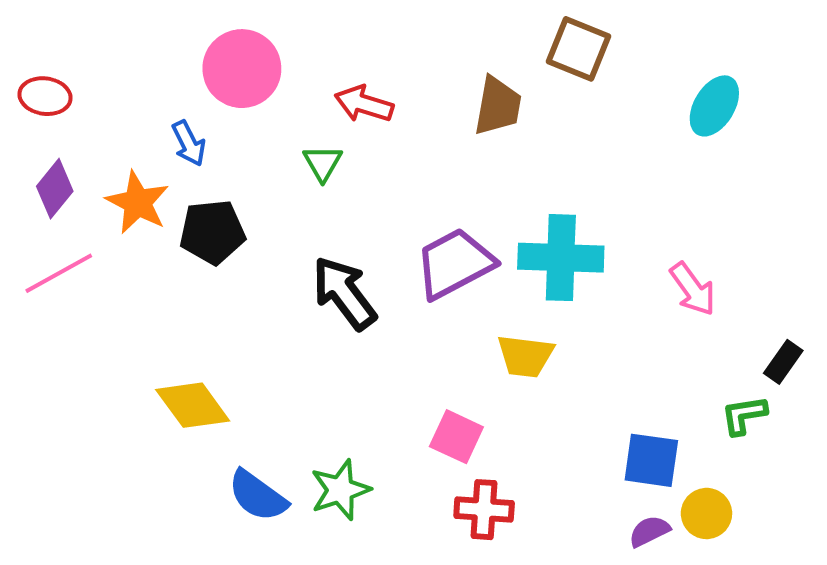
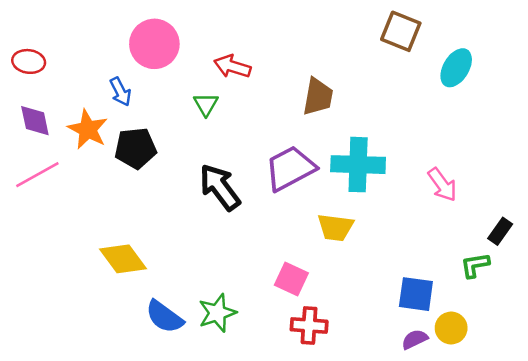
brown square: (579, 49) -> (401, 31), moved
brown trapezoid: (498, 106) -> (318, 97), moved
purple diamond: (55, 189) -> (35, 121), turned -51

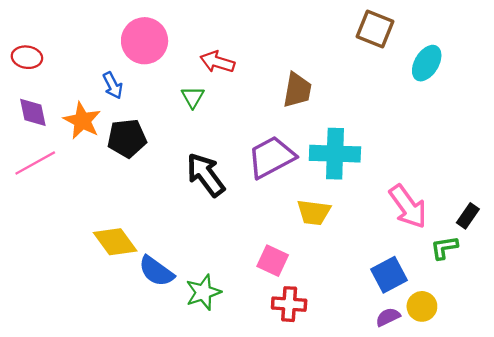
pink arrow: (442, 185) -> (408, 207), moved, size x1.4
blue square: (416, 294) -> (389, 275), turned -36
blue semicircle: (164, 317) -> (156, 271), moved

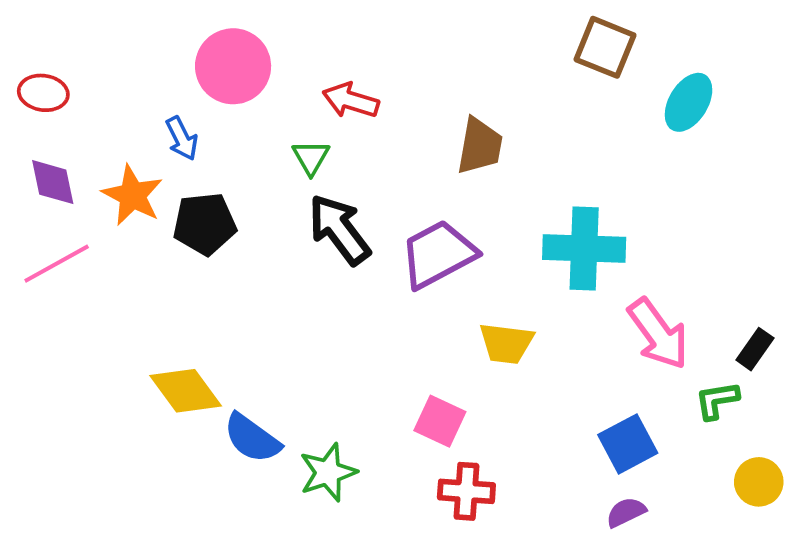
cyan cross: (335, 154) -> (584, 248), moved
black arrow: (206, 175) -> (339, 229), moved
yellow circle: (422, 306) -> (759, 482), moved

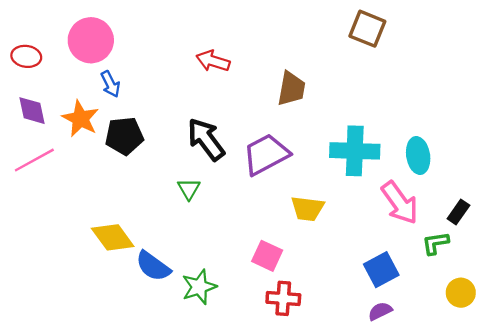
pink circle: (233, 66) -> (91, 40), moved
cyan ellipse: (689, 102) -> (418, 156), moved, turned -40
green triangle: (311, 157) -> (189, 189), moved

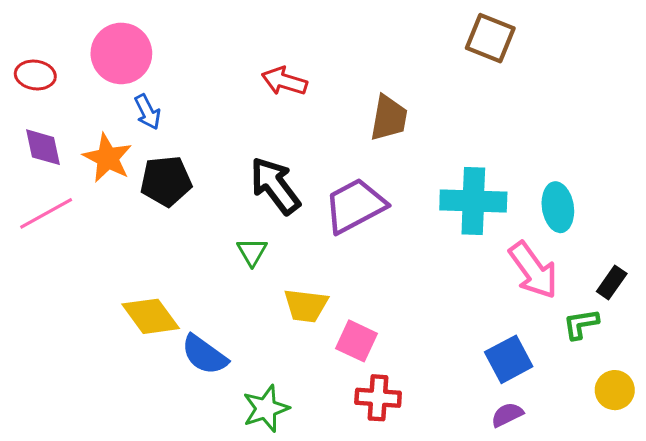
yellow trapezoid: (307, 209) -> (306, 306), moved
green star: (199, 287) -> (266, 409), moved

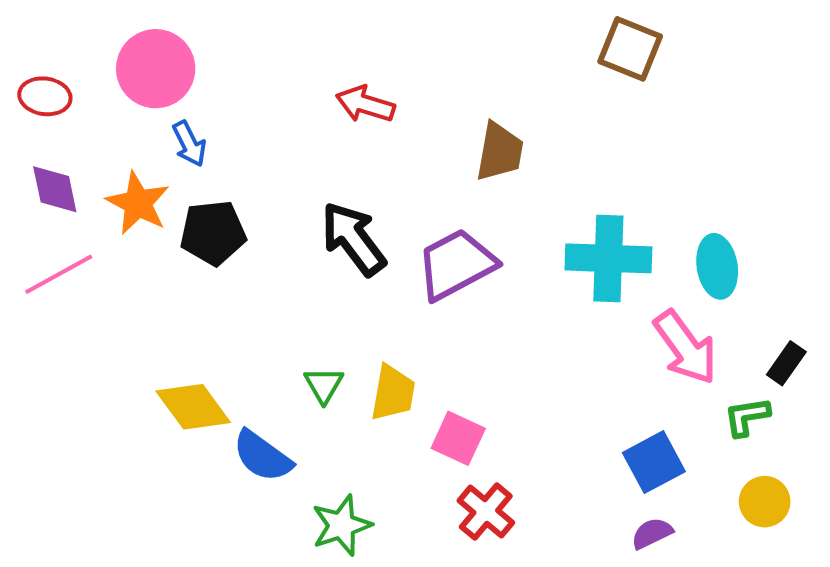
green triangle: (252, 252) -> (324, 385), moved
yellow trapezoid: (306, 306) -> (393, 393), turned -87
yellow circle: (615, 390) -> (765, 502), moved
red cross: (378, 398) -> (486, 512), turned 36

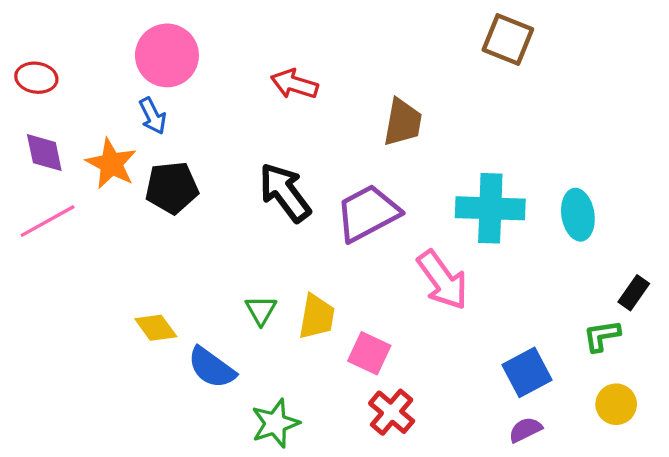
pink circle: (156, 69) -> (167, 55), moved
pink arrow: (686, 347) -> (443, 280), moved
yellow diamond: (193, 407) -> (156, 328), size x0.7

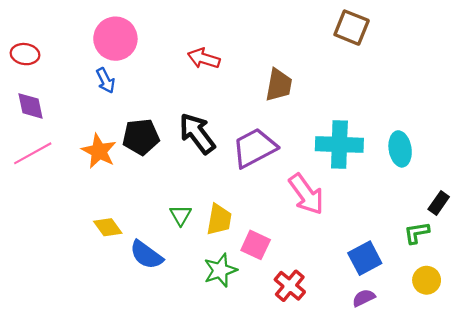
orange star: (111, 164) -> (99, 151), moved
black pentagon: (172, 188) -> (141, 137), moved
red cross: (392, 412) -> (290, 286), moved
green star: (275, 423) -> (220, 270), moved

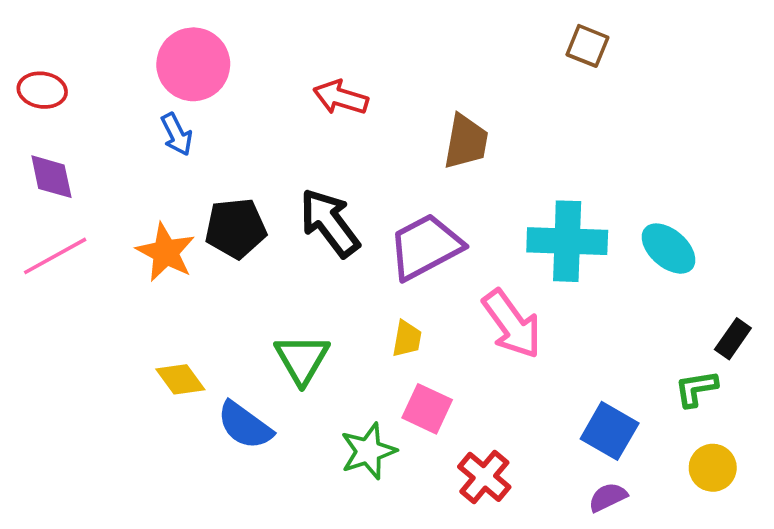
brown square: (352, 28) -> (587, 46), size x0.7
cyan ellipse: (400, 149) -> (669, 249), turned -40
green triangle: (181, 215) -> (302, 359), size x1.5
yellow trapezoid: (219, 220) -> (407, 339), moved, size x0.7
blue square: (365, 258) -> (610, 431), turned -32

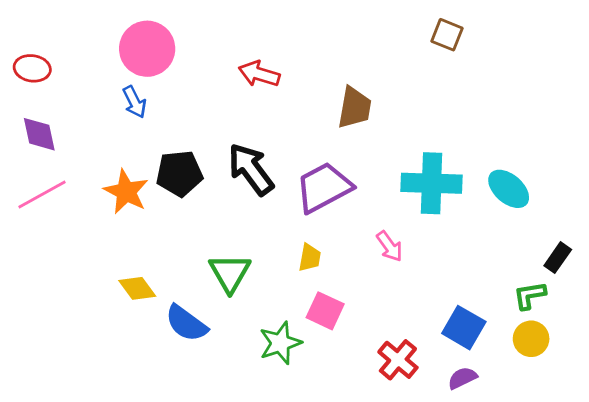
pink arrow: (512, 324) -> (390, 246), size x0.6
yellow circle: (713, 468) -> (531, 339), moved
red cross: (484, 477) -> (398, 360), moved

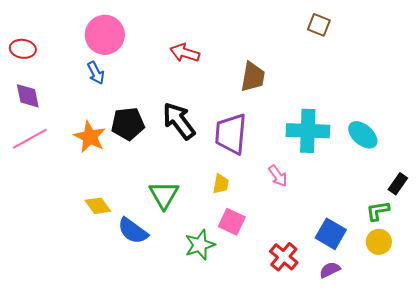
purple trapezoid: (324, 187) -> (231, 134), turned -57

